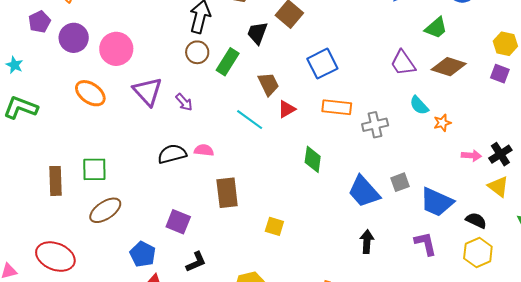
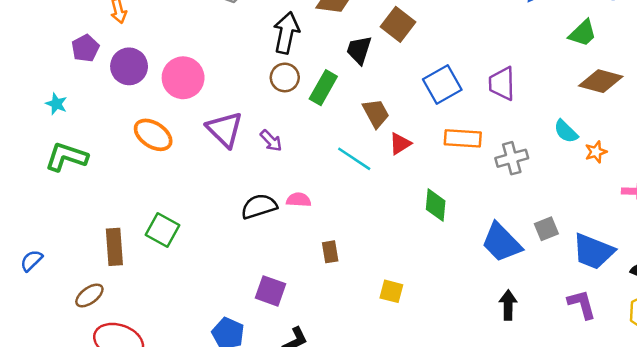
purple trapezoid: (403, 63) -> (502, 83), moved, turned 36
green square: (94, 169) -> (162, 230), turned 32
brown rectangle: (227, 193) -> (330, 252), size x0.6
brown ellipse: (105, 210) -> (89, 295), moved, size x0.7

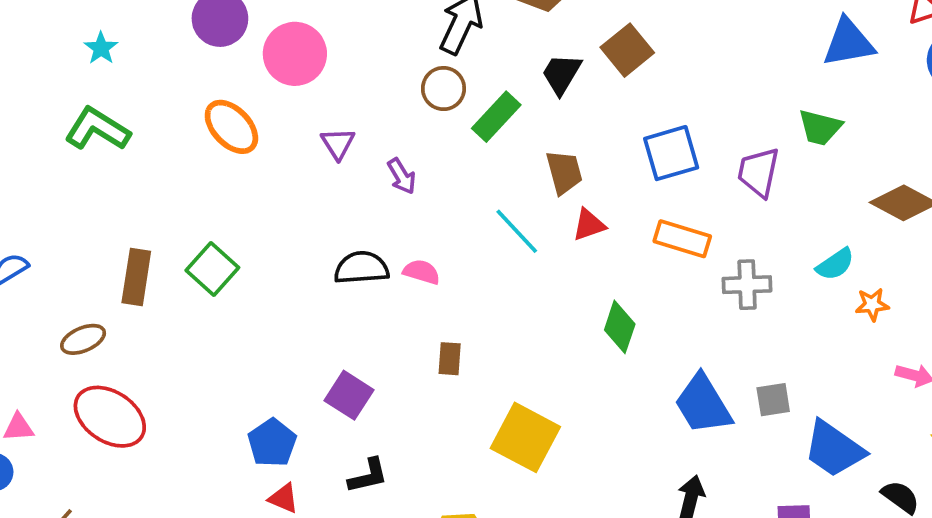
green trapezoid: (583, 33) -> (820, 127), moved, turned 44
purple triangle: (225, 129) -> (338, 144), size x0.6
cyan semicircle: (566, 131) -> (835, 264), turned -92
yellow square: (391, 291) -> (525, 437), size x1.8

